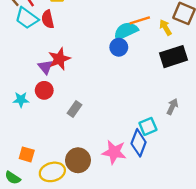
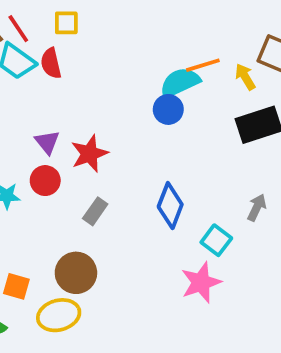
red star: (59, 59) -> (89, 154), moved
cyan square: (148, 126) -> (216, 240), turned -30
blue diamond: (139, 143) -> (170, 206), moved
pink star: (114, 152) -> (201, 282), moved, turned -30
brown circle: (78, 160) -> (76, 273), moved

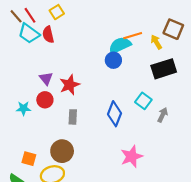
yellow square: (66, 23) -> (57, 12), turned -32
gray rectangle: (95, 211) -> (73, 117), turned -32
cyan square: (216, 240) -> (143, 101), moved

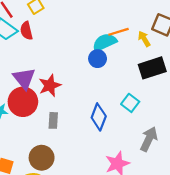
purple triangle: (46, 78) -> (24, 78), size x1.5
red circle: (45, 100) -> (23, 102), size x1.6
gray arrow: (163, 115) -> (149, 139), moved, size x1.5

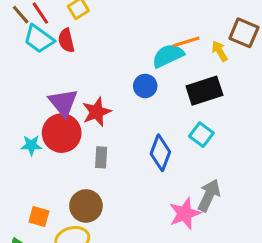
blue circle: (98, 59) -> (145, 86), moved
black rectangle: (152, 68) -> (204, 91), moved
gray arrow: (149, 139) -> (209, 195), moved

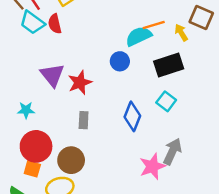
red circle: (62, 133) -> (36, 146), moved

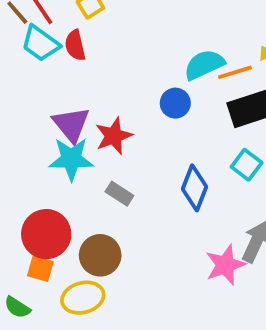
orange line: (154, 25) -> (235, 72), moved
cyan star: (26, 110) -> (71, 159), moved, size x1.6
gray rectangle: (84, 120) -> (119, 194), turned -60

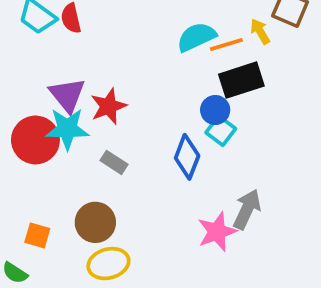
blue circle: (175, 103) -> (215, 110), moved
cyan square: (247, 165) -> (221, 131), moved
red circle: (46, 234) -> (35, 140), moved
yellow ellipse: (83, 298) -> (108, 264), moved

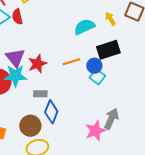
yellow arrow: (260, 31) -> (110, 19), moved
orange line: (226, 45) -> (71, 62), moved
blue diamond: (187, 157) -> (51, 112), moved
gray rectangle: (114, 162) -> (40, 94), turned -32

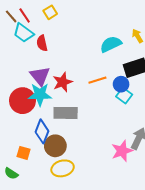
red semicircle: (17, 17) -> (42, 43), moved
gray rectangle: (40, 94) -> (66, 113), size x1.6
blue diamond: (51, 112) -> (42, 131), moved

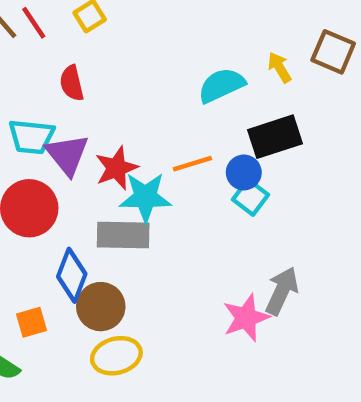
cyan trapezoid: (24, 33) -> (31, 137), moved, turned -30
cyan star: (40, 94) -> (145, 197), moved
orange square: (24, 153) -> (31, 322), turned -32

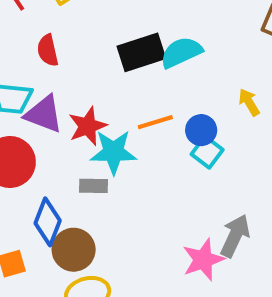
yellow arrow: (280, 67) -> (249, 102), moved
black rectangle: (275, 137) -> (141, 52), moved
purple triangle: (67, 155) -> (44, 114), turned -30
gray rectangle: (123, 235) -> (94, 186), size x0.6

